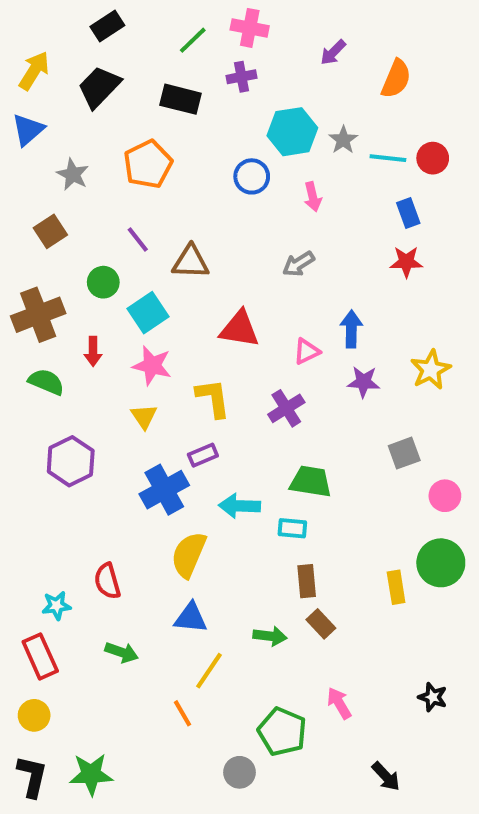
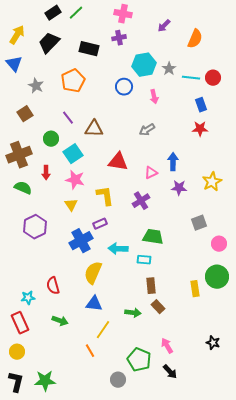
green line: (193, 40) -> (76, 13), moved
blue triangle: (28, 130) -> (14, 64), turned -30
black arrow: (386, 776) -> (170, 372), moved

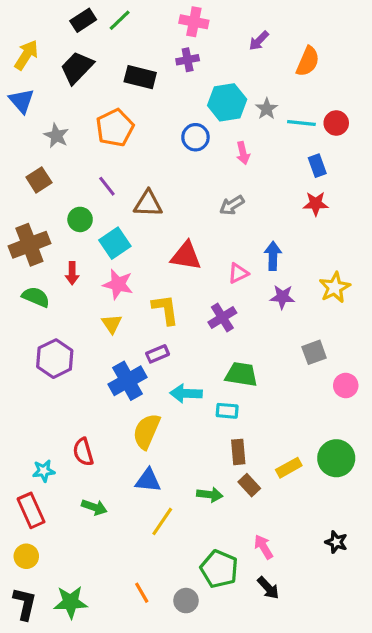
green circle: (217, 277) -> (336, 458), moved
yellow rectangle: (195, 289) -> (289, 468), moved, turned 70
orange line: (90, 351) -> (142, 593), moved

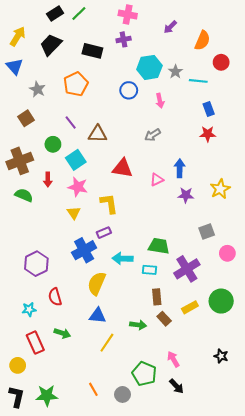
red circle: (336, 123) -> (221, 62), moved
purple cross: (222, 317) -> (187, 269), moved, size x1.4
purple hexagon: (55, 359) -> (36, 264), moved
red rectangle: (31, 510) -> (35, 343), moved

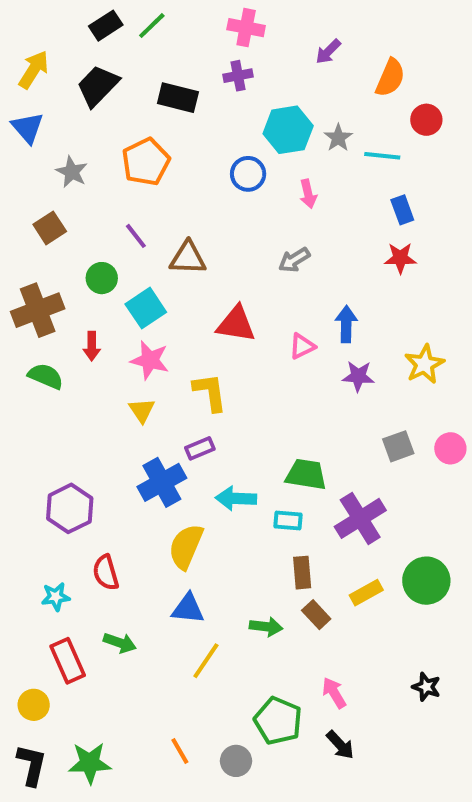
pink circle: (227, 253) -> (450, 448), moved

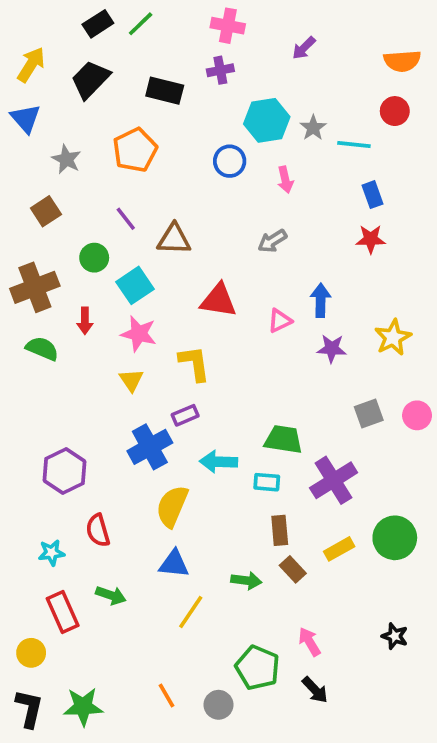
orange semicircle: (390, 78) -> (402, 61), moved, turned 63

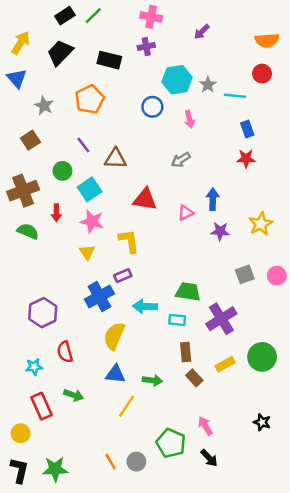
green arrow: (246, 580) -> (152, 380), moved
gray circle: (218, 705) -> (136, 462), moved

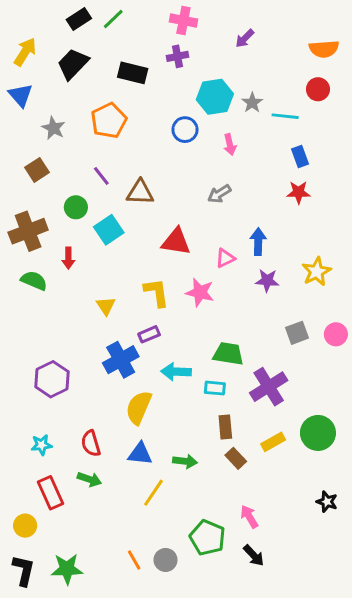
pink star: (92, 221) -> (200, 292), moved
red semicircle: (65, 352) -> (91, 443), moved
black star: (262, 422) -> (327, 502), moved

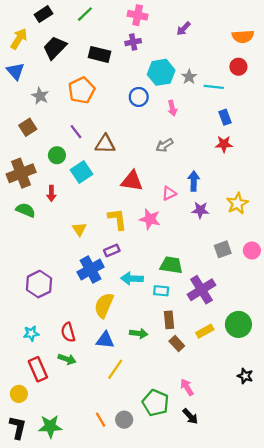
black rectangle: (79, 19) -> (43, 14), moved
green arrow: (185, 461) -> (139, 333), moved

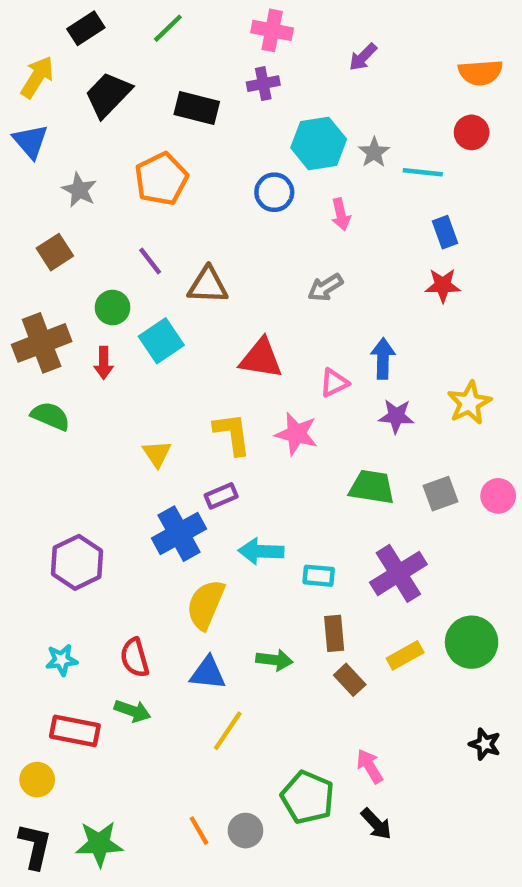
red arrow: (51, 193) -> (104, 363), moved
green trapezoid: (171, 265) -> (372, 487), moved
red rectangle: (38, 369) -> (75, 731), turned -55

